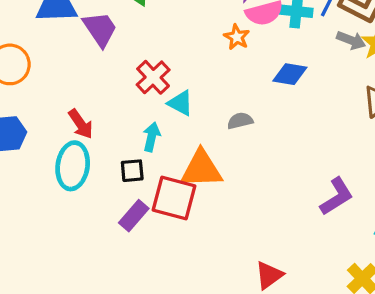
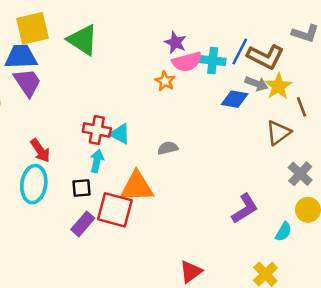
purple trapezoid: (100, 29) -> (27, 82), moved
blue diamond: (290, 74) -> (235, 99), moved
red cross: (153, 77) -> (97, 130), moved, turned -36

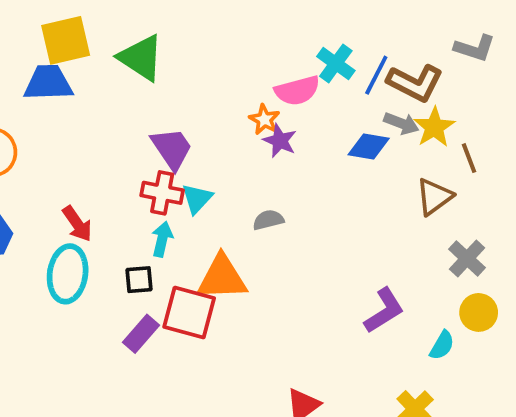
purple star: (175, 42) -> (280, 141), moved
cyan cross: (213, 60) -> (336, 64), moved, turned 30
purple trapezoid: (27, 82) -> (172, 148), moved
cyan triangle: (120, 134) -> (197, 199), turned 45

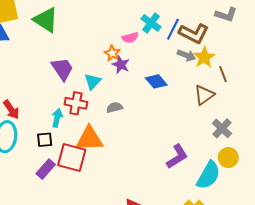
pink semicircle: (297, 91) -> (130, 38), size x0.7
blue diamond: (369, 147) -> (156, 81), moved, turned 40
red cross: (162, 193) -> (76, 103), moved
cyan triangle: (197, 199) -> (93, 81), moved
cyan semicircle: (442, 345) -> (208, 175), size x1.8

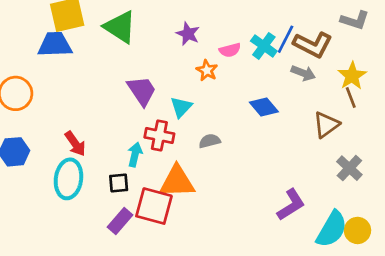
cyan cross: (151, 23) -> (264, 46), moved
yellow star: (204, 57) -> (352, 76), moved
purple star: (121, 65) -> (188, 34), moved
yellow circle: (228, 158) -> (357, 230), moved

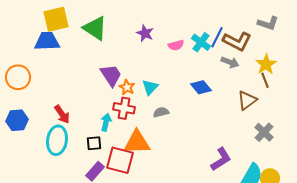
orange star: (207, 70) -> (127, 87), moved
cyan triangle: (181, 107) -> (150, 87), moved

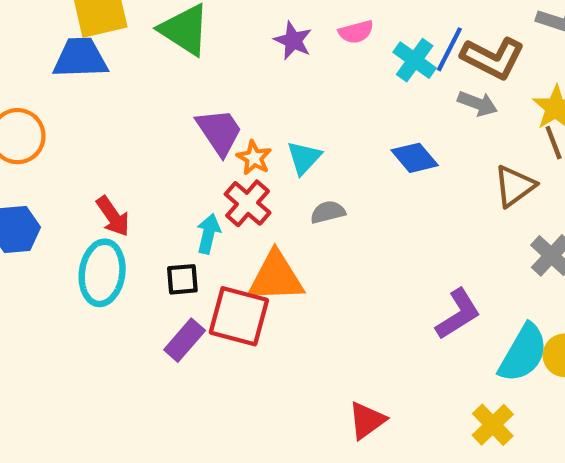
pink semicircle: (176, 45) -> (356, 32), moved
red cross: (124, 108) -> (248, 203), turned 30

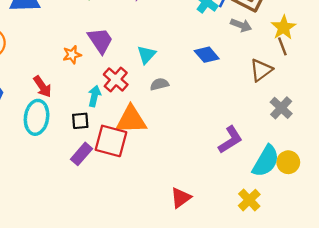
orange star: (254, 158) -> (72, 55), moved, turned 30

